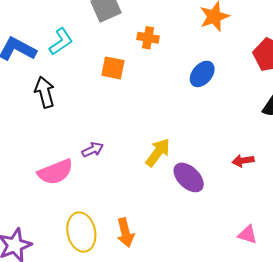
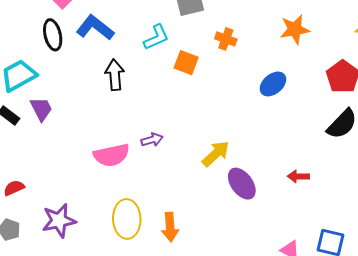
cyan L-shape: (61, 42) -> (156, 37), moved

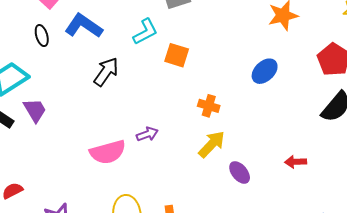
black ellipse: (53, 35) -> (42, 36), size x0.7
orange cross: (226, 39) -> (209, 106), moved
black arrow: (115, 75) -> (106, 72), turned 44
purple ellipse: (242, 184) -> (240, 172), size x0.7

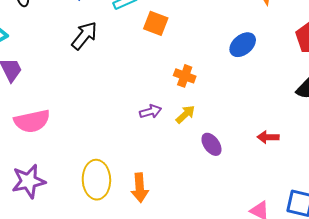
purple arrow: (147, 134) -> (150, 112), moved
yellow arrow: (212, 144) -> (185, 114), size x0.7
pink semicircle: (108, 152) -> (32, 121), moved

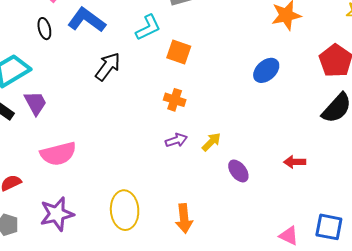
orange cross: (185, 76) -> (175, 100), moved
orange arrow: (140, 188) -> (184, 218), moved

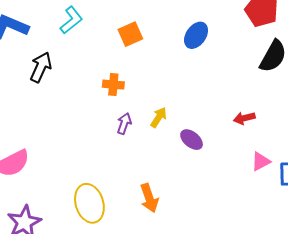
orange square: (179, 52) -> (130, 34), moved, turned -30
purple arrow: (176, 140) -> (124, 124), turned -40
pink triangle: (289, 236) -> (261, 161), moved, turned -40

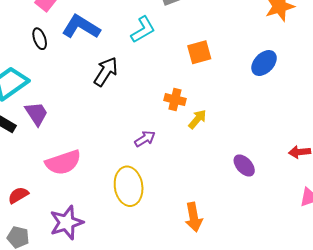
yellow arrow: (159, 117) -> (197, 119), moved
purple arrow: (124, 124) -> (145, 139), moved, turned 30
yellow ellipse: (89, 203) -> (129, 186), moved

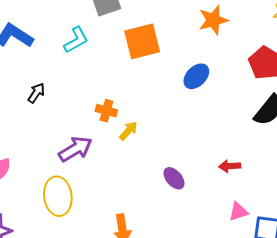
orange square: (199, 52) -> (142, 41), moved, size x1.5
black arrow: (106, 72) -> (36, 93), moved, size x0.7
purple arrow: (145, 139) -> (75, 149), size x1.6

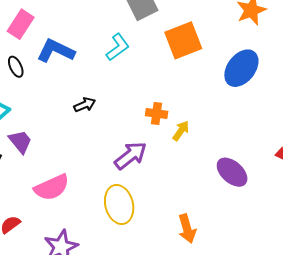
blue ellipse: (196, 76) -> (241, 68), size x1.4
black arrow: (36, 93) -> (85, 105), turned 40
purple ellipse: (174, 178) -> (232, 172), size x1.4

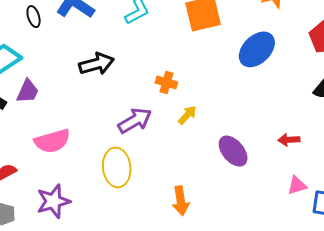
black arrow: (85, 105) -> (97, 64), size x1.6
yellow arrow: (181, 131) -> (187, 115), moved
purple trapezoid: (20, 142) -> (28, 91), turned 56

